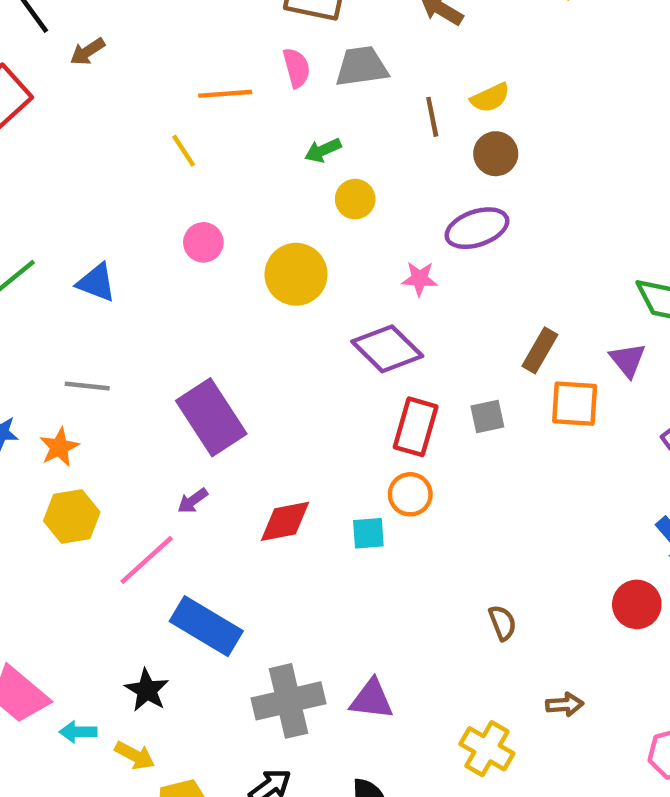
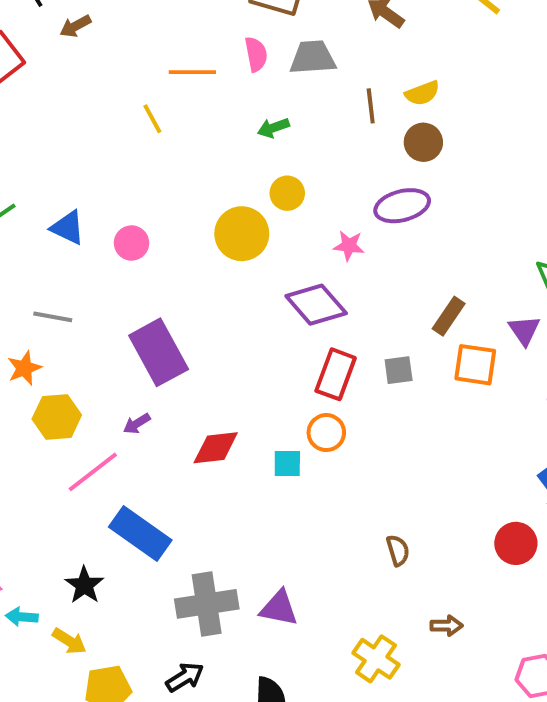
yellow circle: (355, 199) -> (287, 193), moved
pink circle: (203, 242) -> (132, 243), moved
yellow hexagon: (72, 517) -> (57, 417), moved

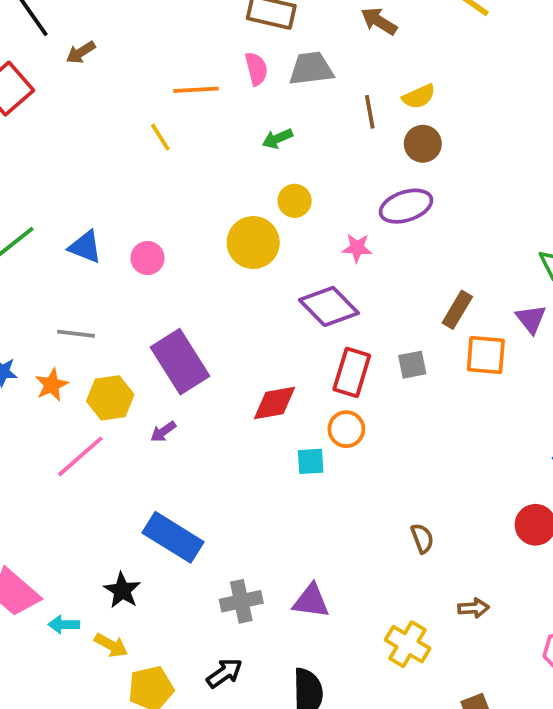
yellow hexagon: (57, 417) -> (110, 398), moved
red diamond: (216, 448) -> (275, 403), moved
pink line: (93, 472) -> (80, 456), moved
gray cross: (207, 604) -> (241, 601), size x0.7

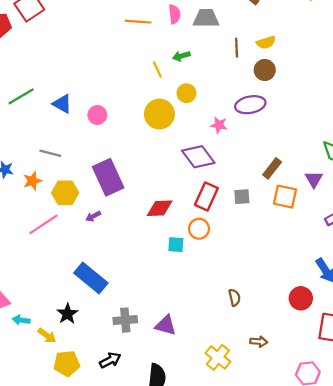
yellow line: (160, 137) -> (157, 70), moved
black star: (122, 590) -> (67, 314), moved

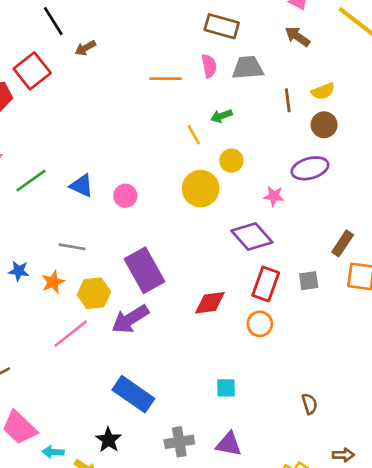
purple arrow: (93, 216) -> (130, 319), size x2.0
cyan square: (176, 245) -> (226, 388), moved

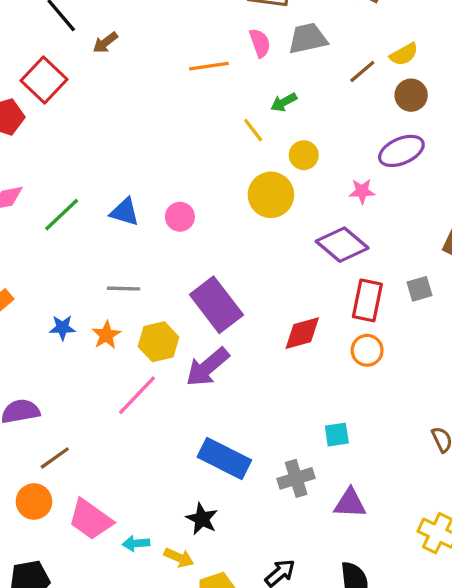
brown line: (288, 100) -> (362, 72), turned 65
gray cross: (179, 442) -> (296, 478), moved

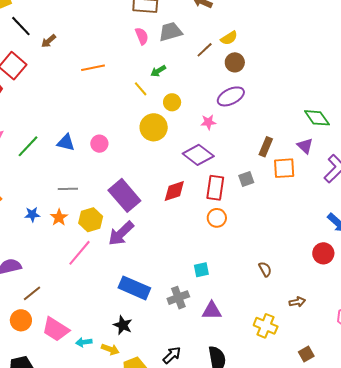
orange line: (209, 66) -> (93, 68), moved
red diamond: (302, 333) -> (174, 191), moved

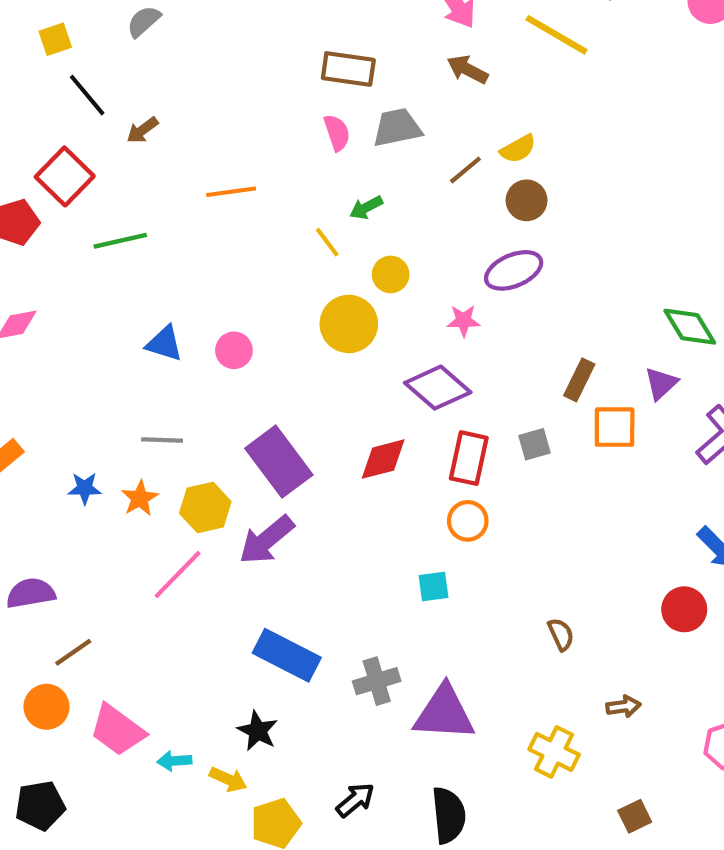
green line: (28, 146) -> (120, 241), moved, turned 30
purple triangle: (305, 146) -> (661, 383), turned 30
cyan square: (201, 270) -> (434, 586), moved
purple triangle: (212, 311) -> (444, 713), size x1.5

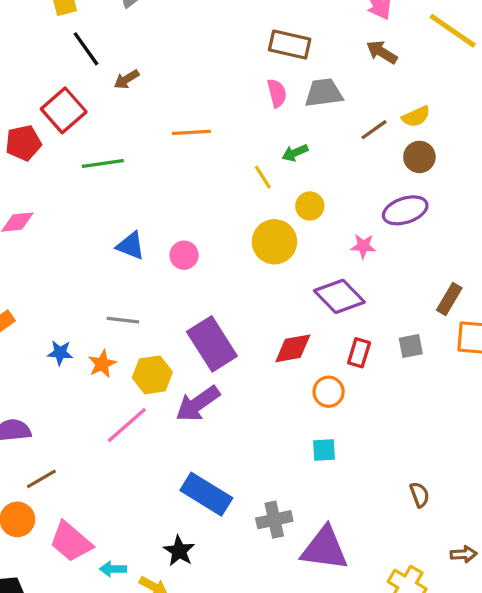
red rectangle: (469, 458) -> (359, 353), size x0.7
orange circle: (468, 521) -> (329, 392), moved

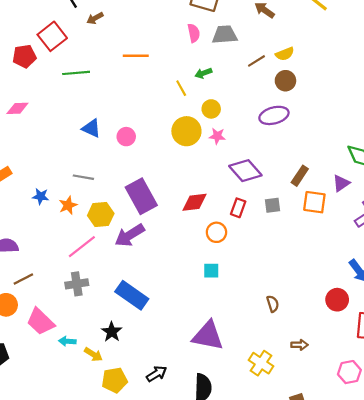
pink star: (363, 246) -> (217, 136), moved
purple diamond: (339, 296) -> (245, 171), moved
gray cross: (274, 520) -> (77, 284), moved

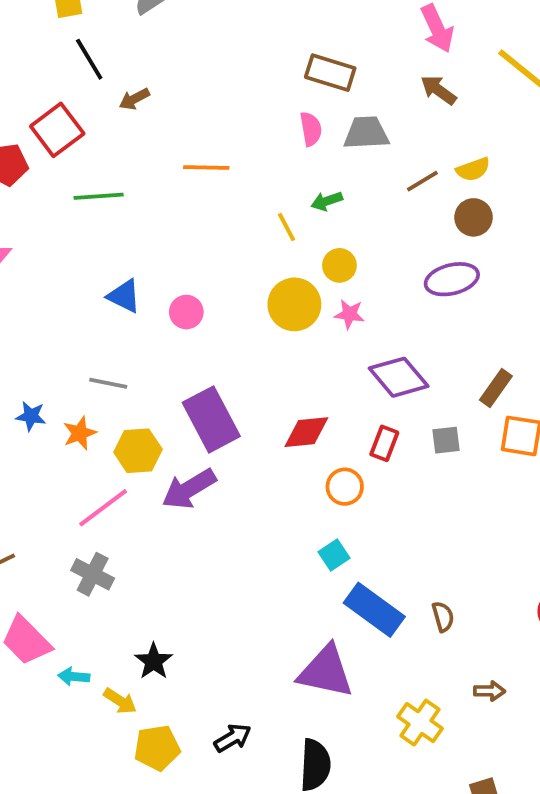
cyan square: (211, 271) -> (334, 555), turned -35
gray cross: (77, 284) -> (93, 574), turned 35
blue rectangle: (132, 295) -> (374, 610), moved

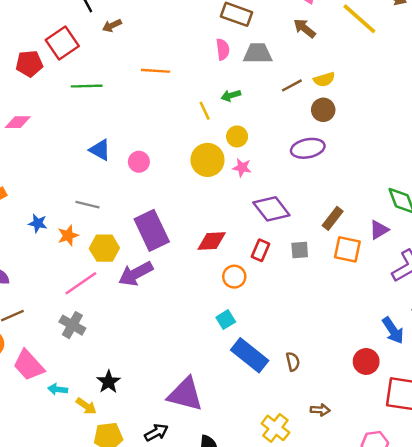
purple triangle: (326, 672) -> (185, 394), moved

